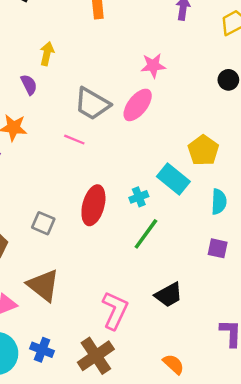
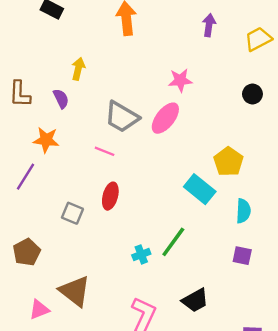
cyan cross: (139, 197) -> (141, 254), moved
red ellipse: (93, 205) -> (110, 196), moved, size x0.7
gray square: (43, 223) -> (72, 213), moved

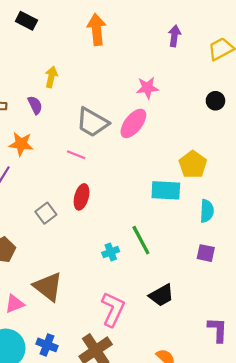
cyan rectangle: (200, 189) -> (166, 190), turned -36
gray square: (72, 213) -> (46, 213), turned 30
green line: (173, 242) -> (141, 240), turned -64

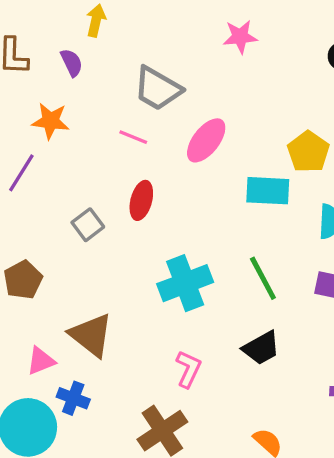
pink ellipse: (133, 123) -> (206, 140), moved
green line: (141, 240) -> (263, 278), moved
cyan cross: (111, 252) -> (185, 283), size x2.0
pink L-shape: (113, 309) -> (188, 369), size x0.7
blue cross: (47, 345) -> (73, 398), moved

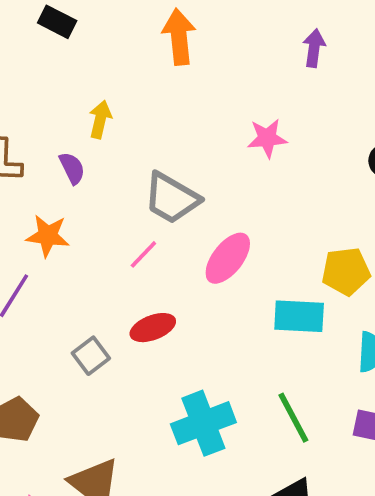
pink line: (133, 137) -> (143, 254), turned -68
yellow pentagon: (308, 152) -> (346, 271), turned 30
red ellipse: (141, 200) -> (153, 328), turned 54

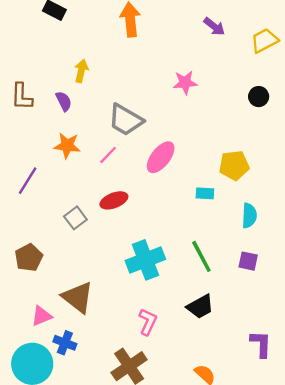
purple arrow: (314, 48) -> (214, 27), turned 120
orange star: (48, 236) -> (67, 146), moved
cyan rectangle: (299, 316) -> (205, 193), size x0.6

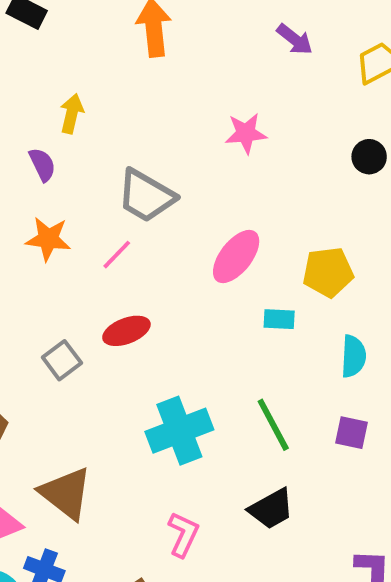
pink ellipse: (161, 157) -> (236, 257), moved

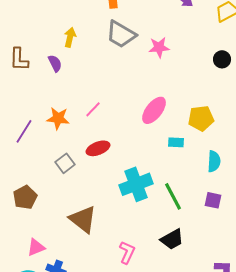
gray trapezoid: (146, 196) -> (121, 34), moved
orange star: (48, 239) -> (58, 118), moved
cyan cross: (179, 431) -> (136, 184), moved
brown triangle: (66, 493) -> (83, 219), moved

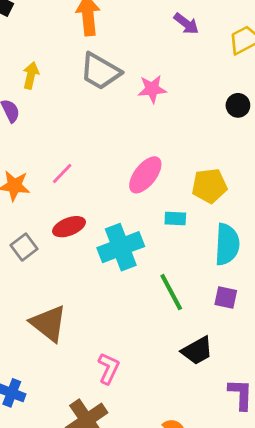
cyan semicircle: (214, 161) -> (227, 244), size x1.4
cyan cross: (136, 184) -> (121, 247), moved
black trapezoid: (172, 239) -> (197, 351), moved

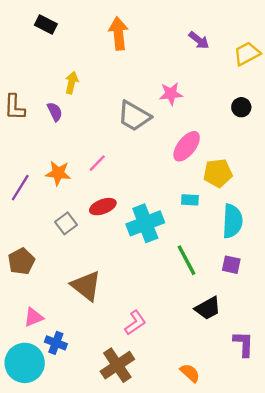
gray trapezoid: (100, 71) -> (134, 116), moved
pink ellipse: (145, 175) -> (187, 146), moved
pink L-shape: (109, 368) -> (135, 323), turned 30

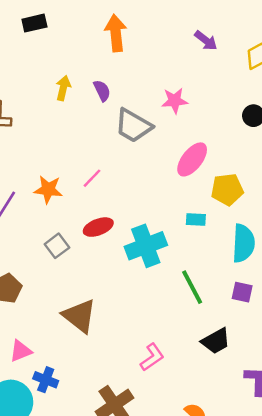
black rectangle: (46, 25) -> (34, 23), turned -40
purple semicircle: (55, 112) -> (102, 91), moved
pink L-shape: (135, 323) -> (152, 357), moved

